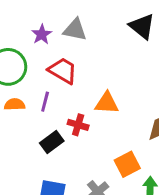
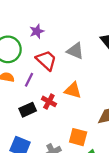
gray triangle: (75, 30) -> (75, 51), moved
orange square: (127, 164) -> (78, 137), turned 30

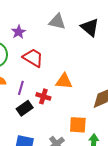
gray triangle: (75, 51) -> (57, 22), moved
purple line: (29, 80) -> (21, 88), moved

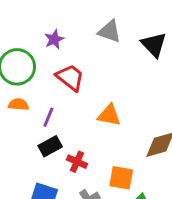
red cross: (43, 96) -> (77, 162), moved

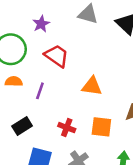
black rectangle: (50, 146) -> (22, 126), moved
orange square: (121, 178) -> (101, 127), moved

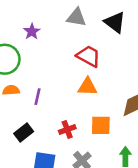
red trapezoid: (57, 56) -> (89, 56), moved
red cross: (67, 128) -> (67, 130), turned -35

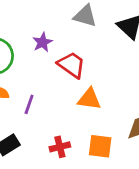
purple star: (32, 31) -> (42, 42), moved
red trapezoid: (89, 56) -> (72, 65), moved

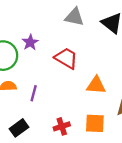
purple star: (42, 42) -> (30, 42), moved
orange triangle: (89, 99) -> (96, 85), moved

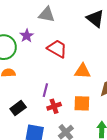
gray triangle: (74, 17) -> (47, 15), moved
purple line: (34, 93) -> (45, 90), moved

